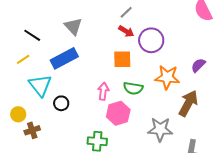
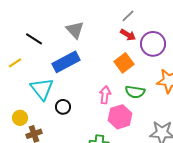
yellow line: (23, 59) -> (15, 63), moved
orange square: (122, 59) -> (124, 63), turned -36

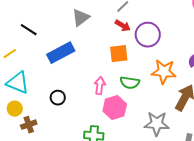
gray triangle: (75, 30) -> (81, 18), moved, turned 36
orange square: (124, 63) -> (119, 54), turned 30
cyan triangle: (42, 89) -> (18, 83), moved, turned -30

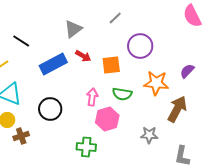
red arrow: (123, 26) -> (83, 56), moved
black circle: (58, 98) -> (50, 109), size x1.5
gray star: (157, 124) -> (149, 135), size x0.7

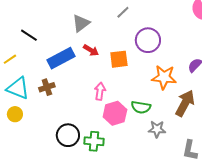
green semicircle: (122, 94) -> (141, 107), moved
black circle: (50, 109) -> (68, 135), moved
brown cross: (21, 136) -> (47, 87), moved

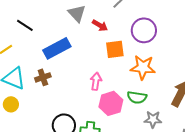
gray triangle: (81, 23) -> (77, 13), turned -36
red arrow: (91, 50) -> (100, 25), moved
orange star: (164, 77) -> (143, 67), moved

